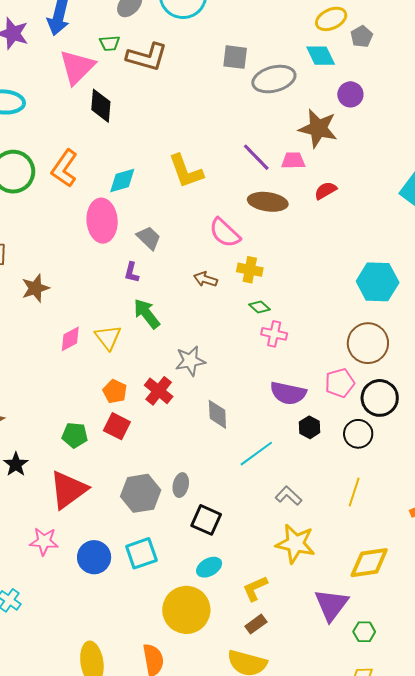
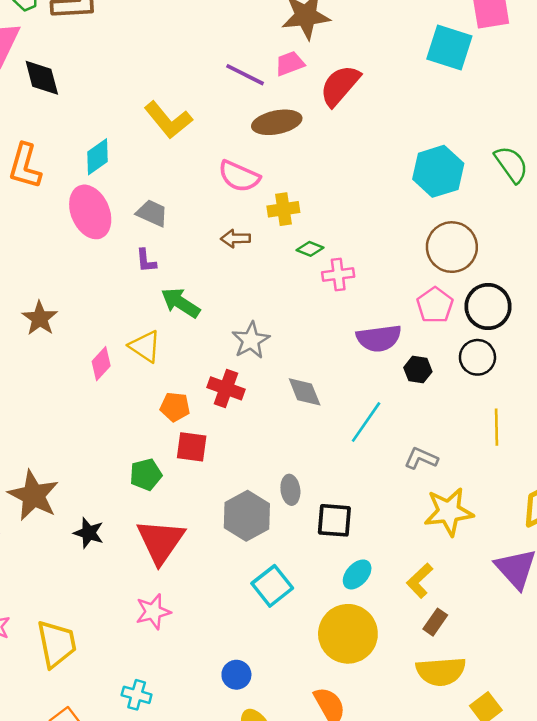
red semicircle: (326, 191) -> (340, 86), size x1.6
blue circle: (94, 557) -> (236, 675), moved, size x0.7

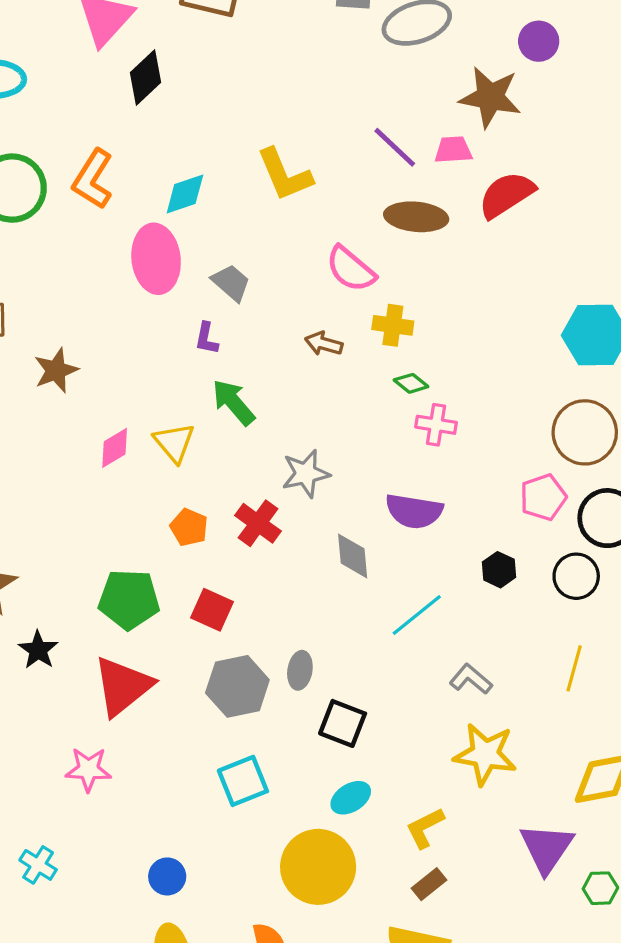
black diamond: (42, 78) -> (145, 78), turned 45
purple semicircle: (379, 338) -> (414, 511), moved
red square: (192, 447) -> (212, 610), moved
green pentagon: (146, 474) -> (129, 599), size x1.5

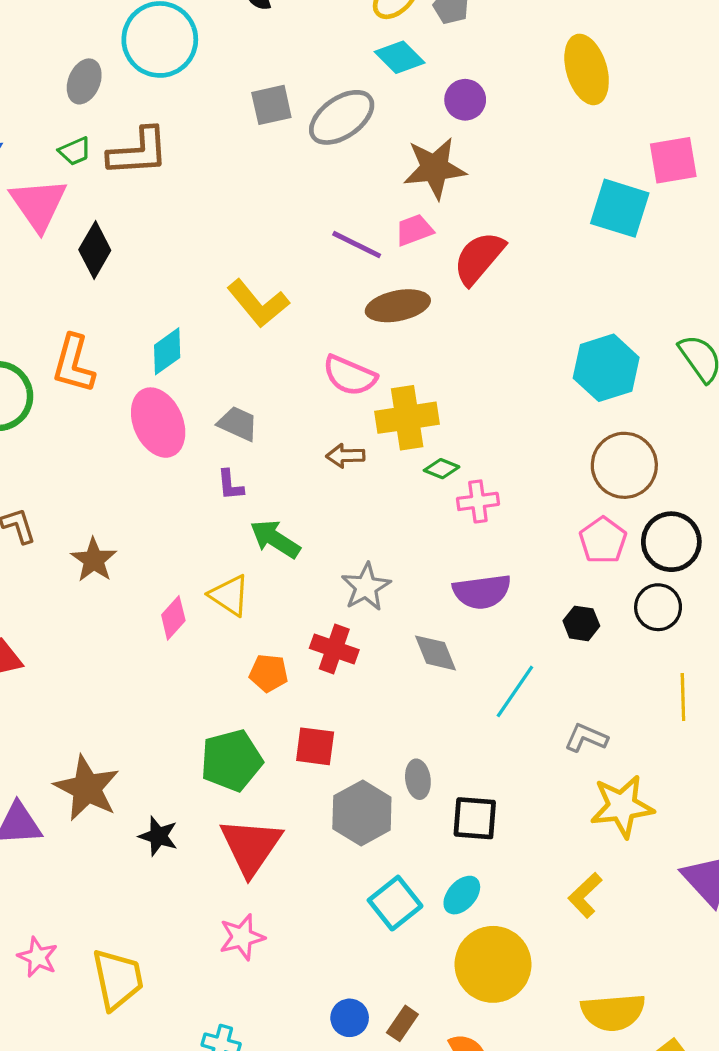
yellow cross: (393, 325) -> (407, 418), size x1.5
cyan ellipse: (351, 798) -> (462, 895), moved
brown rectangle: (429, 884) -> (402, 1023), moved

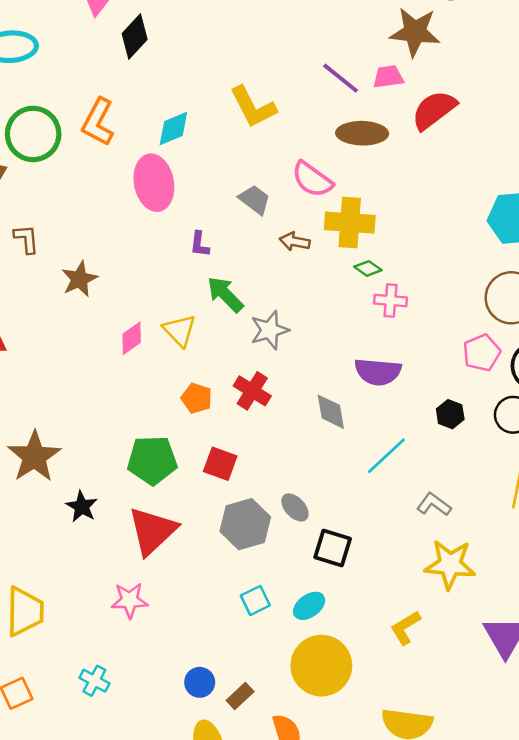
gray trapezoid: (238, 424) -> (255, 200), moved
gray star: (366, 587) -> (270, 330), moved
gray ellipse: (418, 779) -> (295, 507), turned -48
cyan square: (395, 903) -> (255, 600), size x0.7

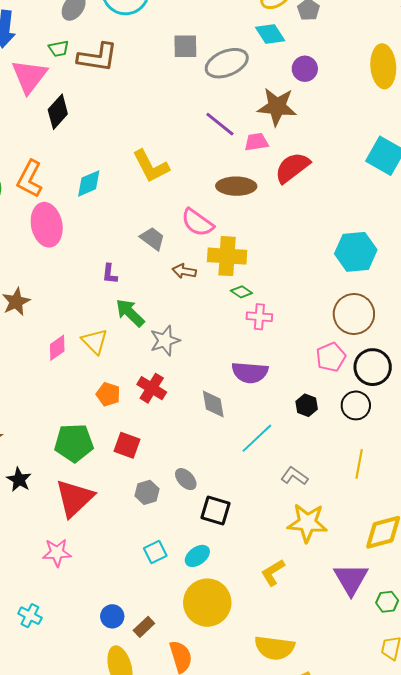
purple line: (341, 78) -> (220, 124), moved
pink ellipse: (154, 183) -> (47, 225), moved
gray hexagon: (245, 524) -> (147, 492), size x0.6

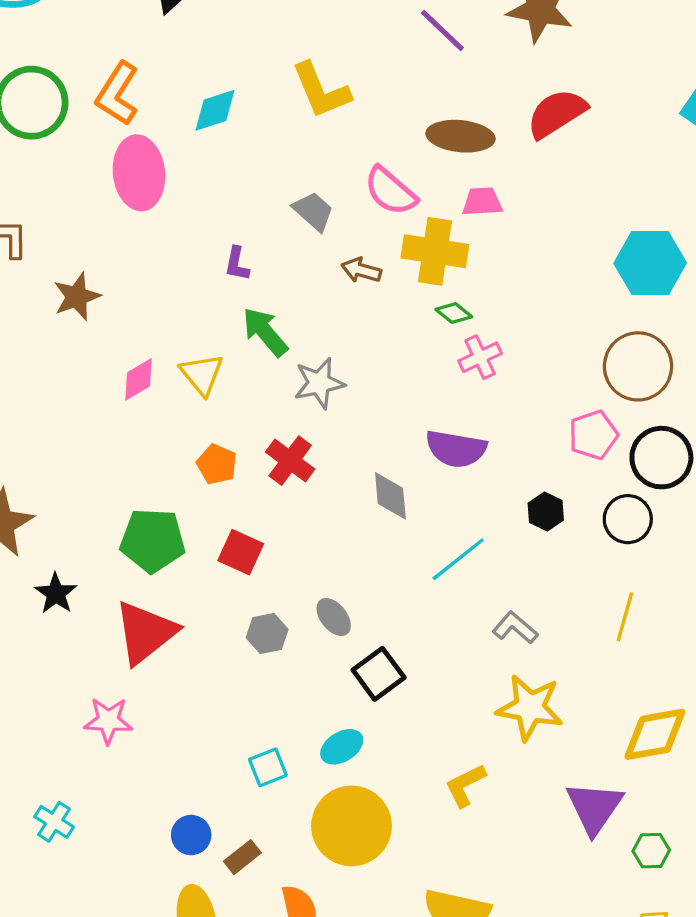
pink trapezoid: (256, 142) -> (482, 202), moved
pink cross: (259, 317) -> (480, 357), turned -35
black square: (215, 511) -> (379, 674), turned 32
cyan square: (155, 552) -> (268, 767), moved

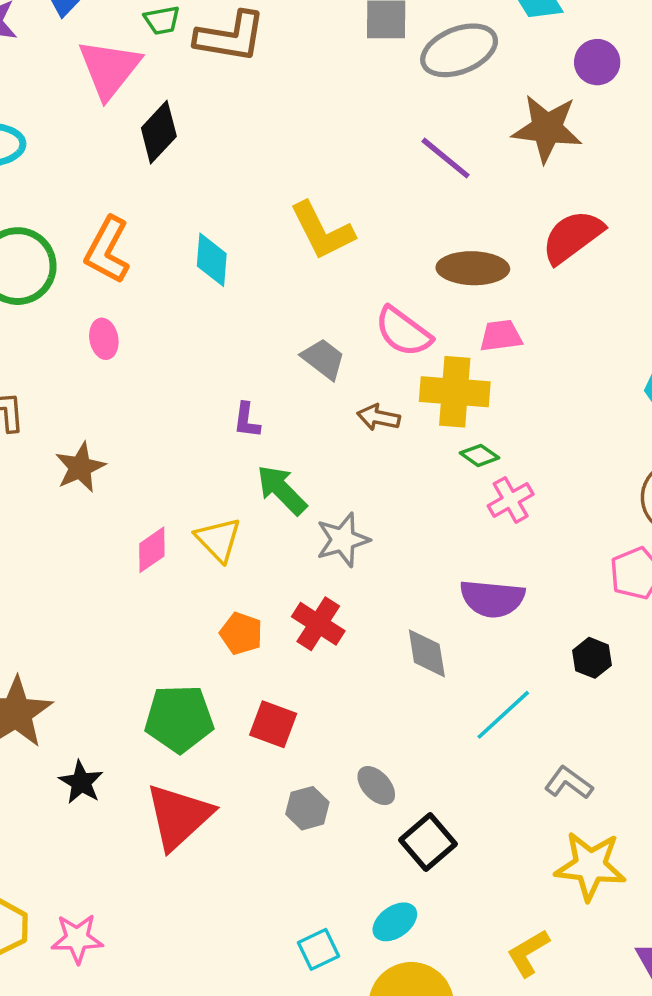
cyan diamond: (215, 110) -> (212, 260), turned -63
pink ellipse: (139, 173) -> (104, 339), moved, size x0.5
pink star: (108, 721) -> (77, 939), moved

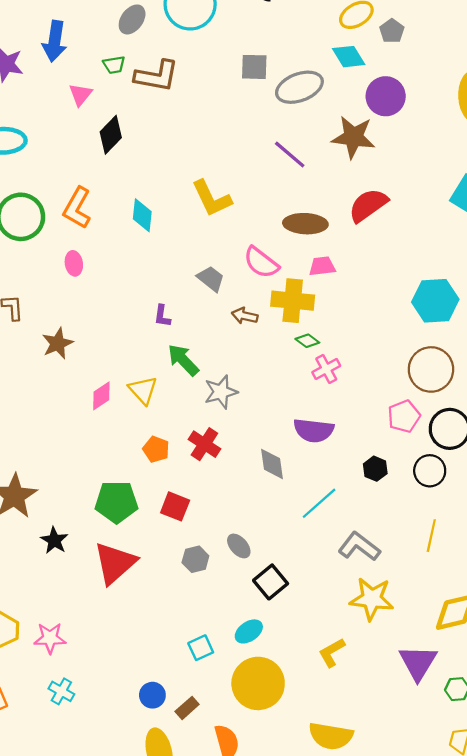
purple circle: (597, 62) -> (386, 96), size x1.4
pink triangle: (109, 69) -> (80, 95), size x0.6
gray L-shape: (569, 783) -> (359, 547), size x1.4

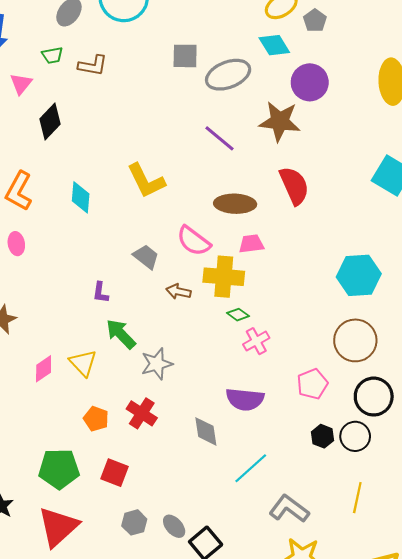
brown L-shape: (157, 76) -> (93, 65), size x0.7
red semicircle: (368, 205) -> (294, 186), turned 102
pink pentagon: (404, 416) -> (312, 384), moved
black hexagon: (375, 469) -> (322, 436), moved
gray ellipse: (239, 546) -> (174, 526), moved

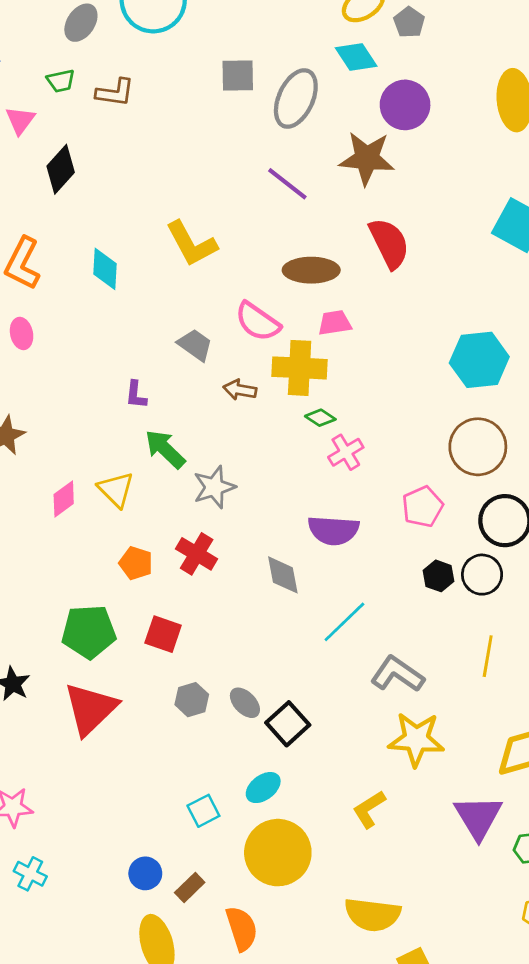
gray ellipse: (228, 75) -> (296, 98), turned -42

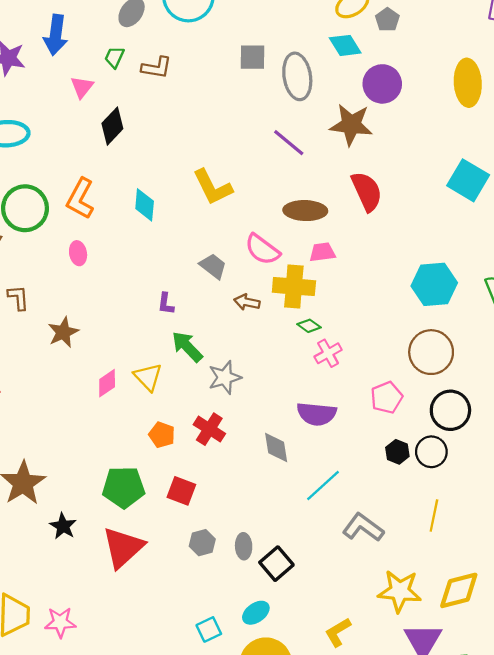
green trapezoid: (61, 81) -> (114, 57), turned 125
gray ellipse: (296, 98) -> (297, 76), turned -36
gray ellipse: (245, 703) -> (244, 546), turned 40
yellow star: (416, 739) -> (400, 591), moved

